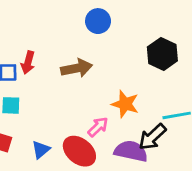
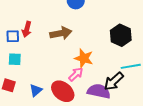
black hexagon: (162, 54) -> (121, 35), moved
orange star: (125, 104) -> (84, 58), moved

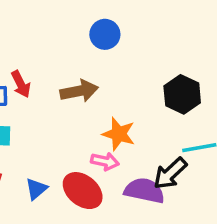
red arrow: (27, 29) -> (21, 84), turned -42
pink arrow: (76, 74) -> (105, 161), turned 56

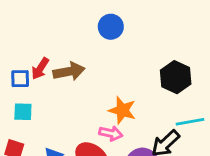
red arrow: (21, 84) -> (40, 68), turned 60
brown arrow: (79, 91) -> (69, 71), moved

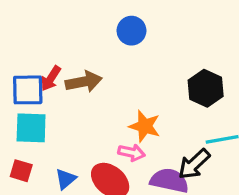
blue square: (20, 79) -> (28, 90), size x1.5
cyan square: (23, 112) -> (31, 128), size x1.5

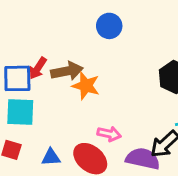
orange star: (145, 126) -> (86, 86), moved
blue triangle: (66, 179) -> (51, 157), turned 36

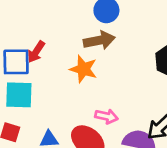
brown arrow: (67, 71) -> (99, 40), moved

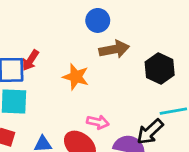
brown arrow: (99, 40) -> (114, 49), moved

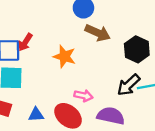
brown arrow: (114, 49) -> (98, 33), turned 35
black arrow: (150, 132) -> (129, 85), moved

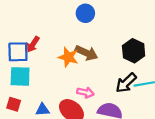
brown arrow: (98, 33) -> (86, 53), moved

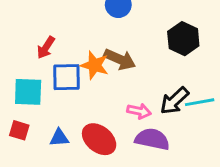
black hexagon: (134, 51) -> (183, 39), moved
blue square: (18, 52) -> (67, 77), moved
pink arrow: (85, 92) -> (139, 111), moved

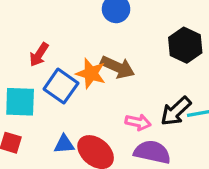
blue square: (67, 77) -> (61, 86), turned 36
blue triangle: (59, 138) -> (64, 144), moved

